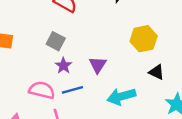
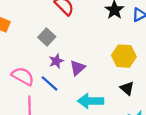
purple star: (63, 66) -> (56, 61), moved
blue line: (72, 90) -> (49, 83), turned 42

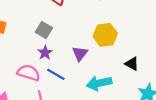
yellow hexagon: (124, 56) -> (105, 35), moved
purple star: (56, 61) -> (45, 53), moved

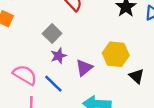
purple star: (45, 53) -> (58, 56), moved
black triangle: (132, 64) -> (136, 76), moved

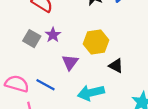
purple star: (58, 56) -> (53, 35), moved
black triangle: (136, 76) -> (116, 66), moved

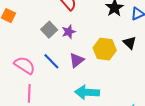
black triangle: (116, 66) -> (130, 43), moved
blue line: (45, 85) -> (51, 61), moved

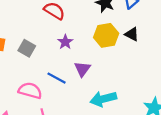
gray square: (49, 30) -> (27, 48), moved
yellow hexagon: (105, 49) -> (106, 35), moved

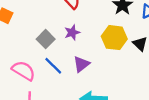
gray square: (27, 48) -> (46, 39), moved

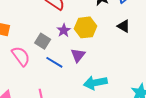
yellow hexagon: (114, 38) -> (86, 27), moved
pink semicircle: (24, 71) -> (21, 56), moved, turned 35

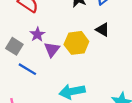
yellow hexagon: (86, 27) -> (76, 43), moved
purple triangle: (78, 55) -> (52, 50), moved

